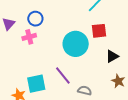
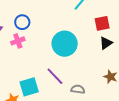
red square: (99, 31) -> (102, 23), moved
black triangle: (112, 56) -> (106, 43), moved

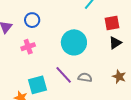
pink cross: (18, 41) -> (28, 47), moved
gray semicircle: (78, 89) -> (85, 77), moved

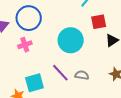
blue circle: (32, 20) -> (29, 18), size x1.6
red square: (112, 23) -> (99, 22), moved

